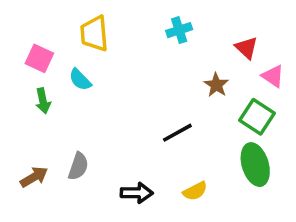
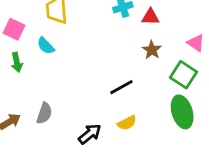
red triangle: (246, 48) -> (150, 17), moved, turned -42
yellow semicircle: (195, 191) -> (127, 123), moved
black arrow: (137, 193) -> (90, 134), turned -40

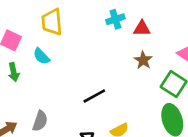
black line: (121, 87) -> (94, 96), moved

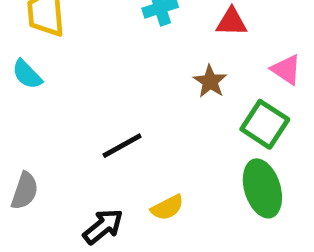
red triangle: (142, 29) -> (232, 22), moved

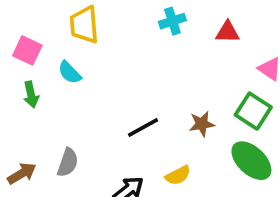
brown star: (210, 81) -> (202, 124), moved, turned 30
green ellipse: (262, 188) -> (251, 161), turned -30

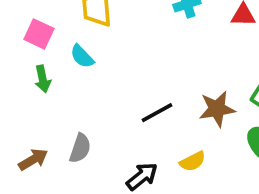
brown star: (202, 124) -> (217, 109), size x1.4

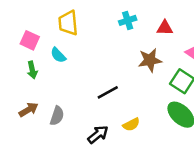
brown star: (217, 109) -> (150, 60), moved
brown arrow: (33, 160) -> (28, 110), moved

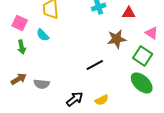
black line: (108, 92) -> (95, 65), moved
gray semicircle: (57, 116) -> (42, 84), turned 77
yellow semicircle: (131, 125) -> (102, 100), moved

